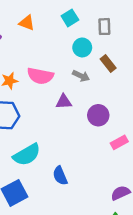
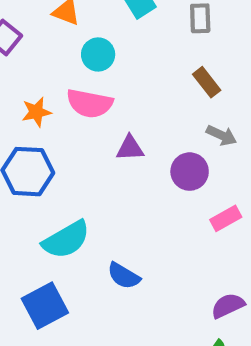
cyan circle: (82, 47) -> (98, 54), moved
gray arrow: (81, 76) -> (221, 135), moved
blue semicircle: (60, 176) -> (124, 276), turned -36

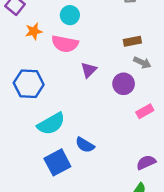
brown rectangle: (207, 82) -> (132, 41), moved, turned -63
orange star: (36, 112) -> (34, 31), moved
purple triangle: (130, 148) -> (89, 70), turned -42
blue square: (45, 306) -> (57, 162), moved

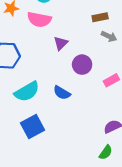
purple circle: (124, 84) -> (82, 65), moved
blue semicircle: (85, 145) -> (62, 93), moved

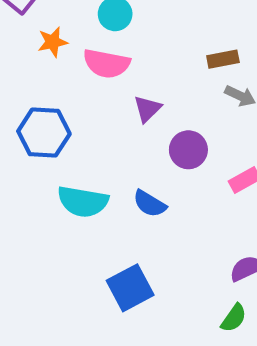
cyan semicircle: (27, 92) -> (83, 202), turned 40
blue square: (33, 126) -> (130, 288), moved

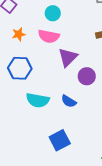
orange star: (53, 42) -> (19, 34), moved
purple triangle: (147, 109) -> (68, 57), size x1.5

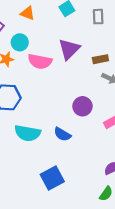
cyan circle: (53, 13) -> (20, 42), moved
purple triangle: (68, 57) -> (69, 49), moved

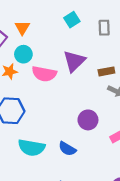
orange triangle: (28, 13) -> (22, 28), moved, turned 40

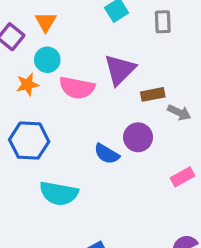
brown rectangle: (106, 71) -> (153, 94), moved
purple circle: (88, 120) -> (138, 137), moved
blue semicircle: (67, 149) -> (107, 154), moved

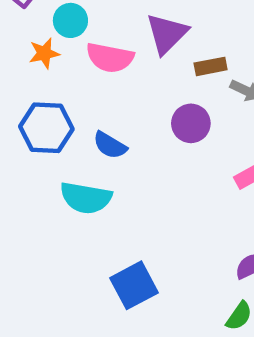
blue semicircle: (107, 154) -> (110, 145), moved

